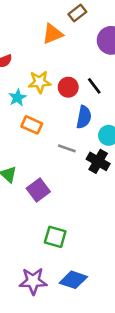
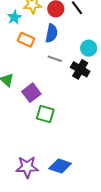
blue semicircle: (84, 117) -> (52, 33), moved
green square: (55, 237) -> (45, 114), moved

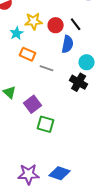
blue semicircle: (52, 33) -> (68, 44), moved
gray line: (55, 59) -> (47, 68), moved

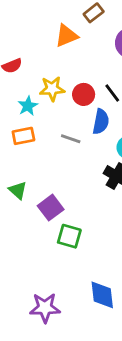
orange rectangle: (28, 54) -> (23, 136), moved, turned -35
gray line: (47, 68) -> (71, 139), moved
blue diamond: (60, 173) -> (102, 295), moved, turned 65

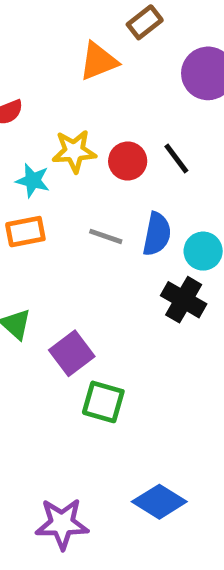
cyan star: (28, 106) -> (33, 180), turned -30
blue semicircle: (101, 122) -> (157, 234), moved
blue diamond: (102, 295) -> (159, 502), turned -52

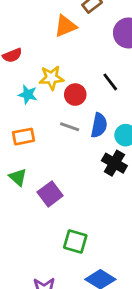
red circle: (128, 161) -> (75, 95), moved
orange rectangle: (25, 232) -> (23, 137), moved
green square: (103, 402) -> (75, 241), moved

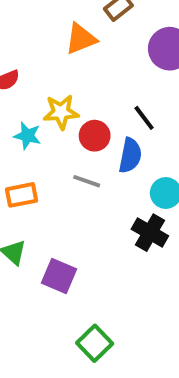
blue semicircle: (99, 125) -> (130, 155), moved
purple square: (50, 194) -> (59, 276), turned -30
green square: (75, 241) -> (95, 343), turned 30

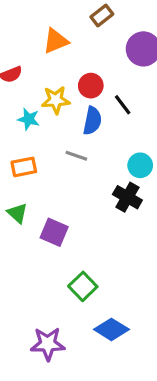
orange triangle: (81, 39) -> (56, 41), moved
red circle: (95, 136) -> (91, 86), moved
blue semicircle: (130, 155) -> (92, 121), moved

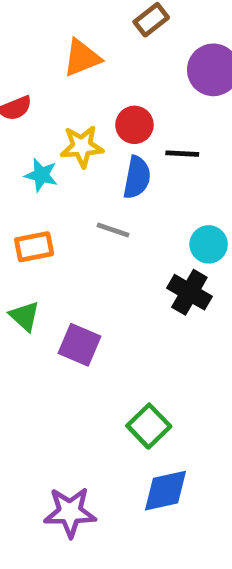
black line: (123, 105) -> (182, 154), turned -50
green square: (83, 286) -> (149, 426), moved
blue diamond: (111, 329) -> (166, 491), turned -44

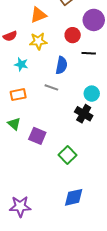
red circle: (134, 125) -> (73, 35), moved
yellow star: (82, 146) -> (38, 41), moved
black line: (182, 154) -> (89, 53), moved
green square: (149, 426) -> (68, 155), moved
purple star: (70, 512) -> (20, 206), moved

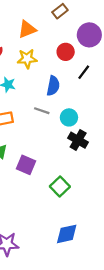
black line: (89, 53) -> (84, 72), turned -56
cyan circle: (92, 94) -> (69, 117), moved

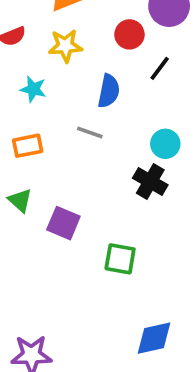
cyan circle: (69, 117) -> (165, 144), moved
green square: (60, 186) -> (120, 259), turned -36
blue diamond: (67, 234) -> (154, 338), moved

